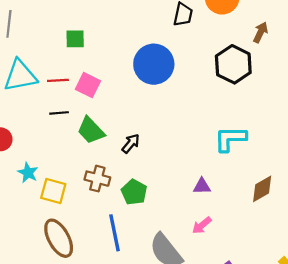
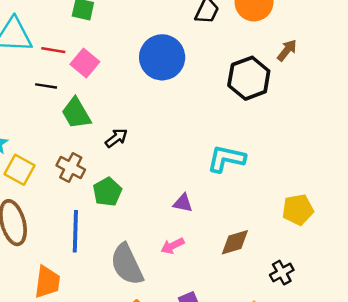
brown diamond: (262, 189) -> (235, 242), moved

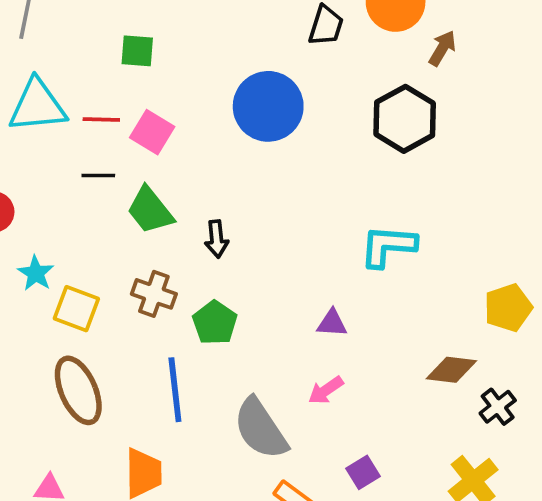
brown arrow: (287, 50) -> (442, 48), moved
black arrow: (116, 138) -> (217, 239), turned 130
brown diamond: (235, 242) -> (451, 370), moved, turned 32

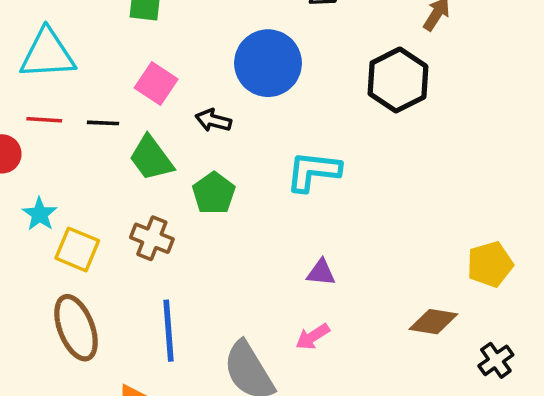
red line: (101, 120) -> (44, 120), moved
black arrow: (217, 239) -> (213, 120), moved, turned 108
cyan L-shape: (388, 246) -> (313, 171), moved
green pentagon: (215, 323) -> (214, 193), moved
black cross: (498, 407) -> (496, 360), moved

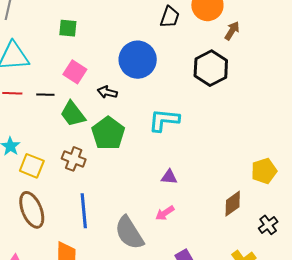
green pentagon: (214, 193) -> (108, 133), size x1.4
brown diamond: (433, 322) -> (233, 204), turned -44

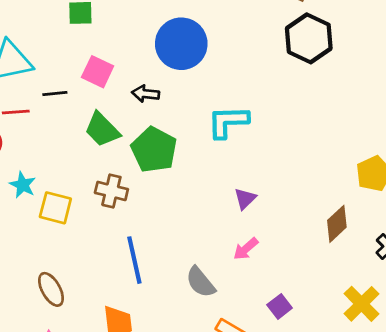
black hexagon: (211, 68) -> (309, 38), moved
black line: (45, 95) -> (55, 94), moved
purple triangle: (169, 177) -> (245, 199), turned -42
brown ellipse: (32, 210) -> (51, 289), moved, size x0.7
gray semicircle: (129, 233) -> (201, 282), size x0.7

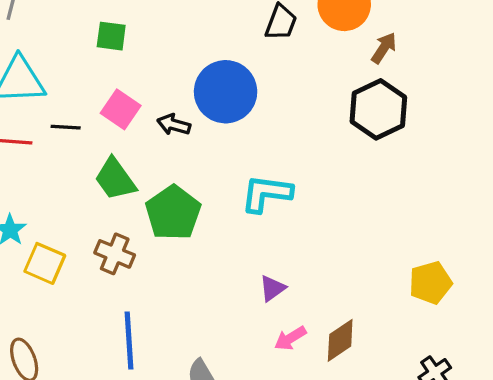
black arrow: (146, 94) -> (174, 125), moved
brown diamond: (337, 224) -> (340, 340), moved
pink arrow: (246, 249) -> (290, 338), moved

